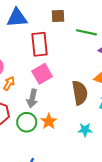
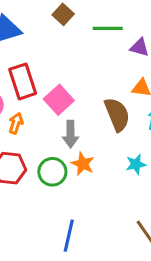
brown square: (58, 16) -> (63, 14), turned -32
red rectangle: (40, 44) -> (23, 81), moved
gray arrow: (32, 98) -> (70, 134), moved

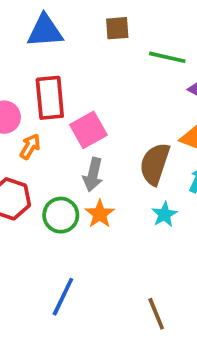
brown square: (63, 14) -> (117, 28), turned 30
brown semicircle: (117, 114) -> (155, 164), turned -152
cyan star: (136, 164) -> (164, 214), moved, turned -30

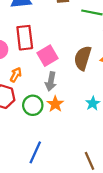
orange arrow: (30, 147) -> (16, 75), moved
brown semicircle: (155, 164) -> (83, 58), moved

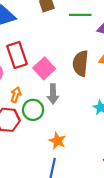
orange star: (55, 104) -> (57, 141), moved
green circle: (33, 105) -> (33, 110), moved

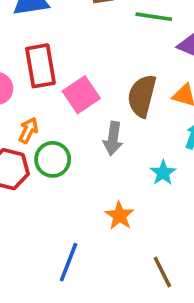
gray arrow: (53, 94) -> (113, 138), moved
orange star: (57, 141) -> (119, 216), moved

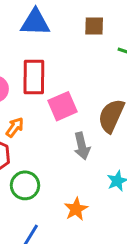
gray arrow: (113, 138) -> (82, 146), turned -32
green circle: (53, 159) -> (25, 185), moved

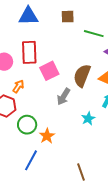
gray arrow: (82, 146) -> (63, 97), turned 48
orange star: (76, 209) -> (47, 136), moved

